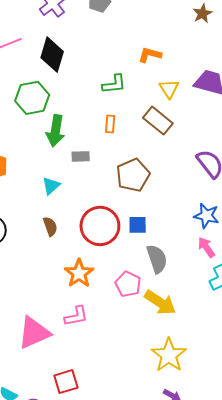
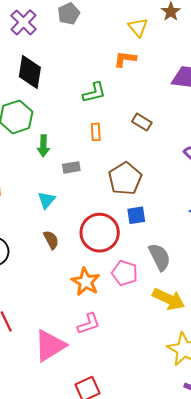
yellow triangle: (169, 89) -> (138, 27), moved
brown rectangle: (158, 121) -> (142, 122), size x0.7
green arrow: (55, 131) -> (43, 146), size x0.7
blue square: (138, 225) -> (136, 215), moved
pink pentagon: (128, 284) -> (125, 273), moved

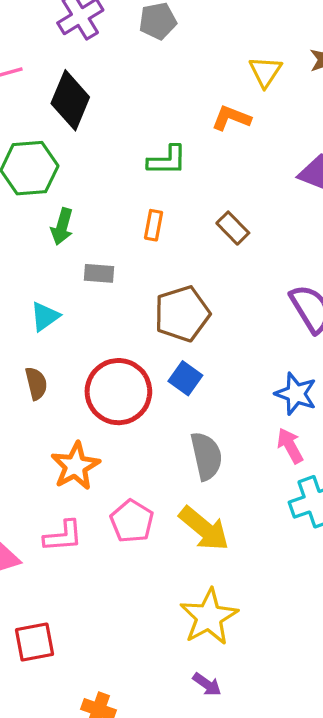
blue square: (136, 215) -> (185, 378), turned 30
pink pentagon: (125, 273) -> (132, 521), moved

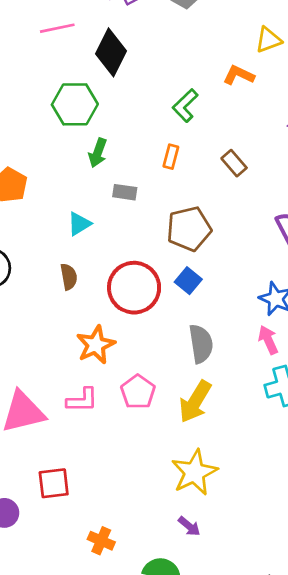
yellow triangle: (265, 72) -> (268, 40), turned 32
green L-shape: (167, 160) -> (185, 105), turned 132
yellow arrow: (204, 529) -> (195, 402), turned 78

